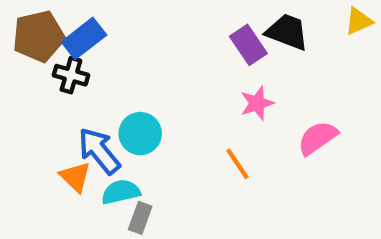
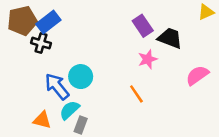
black trapezoid: (287, 32) -> (170, 38), moved
pink semicircle: (318, 138) -> (197, 75), moved
orange triangle: (75, 177) -> (42, 120), moved, turned -30
cyan semicircle: (121, 192) -> (69, 110), turned -30

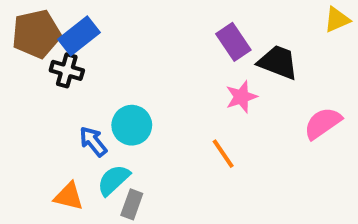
blue arrow: (57, 86) -> (93, 141), size x0.7

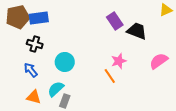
blue rectangle: (79, 36) -> (39, 18), turned 30
black cross: (67, 70) -> (35, 44), moved
pink star: (241, 97) -> (119, 61), moved
blue arrow: (93, 141) -> (31, 70), moved

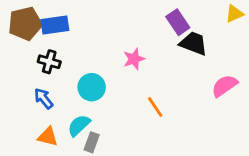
purple rectangle: (115, 21) -> (178, 22), moved
pink star: (119, 61) -> (134, 59), moved

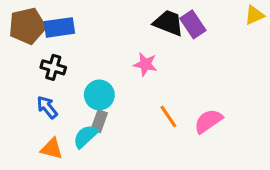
black trapezoid: (193, 43) -> (168, 23), moved
pink star: (134, 59) -> (145, 64), turned 30
pink semicircle: (224, 86) -> (208, 121), moved
gray rectangle: (92, 142) -> (99, 121), moved

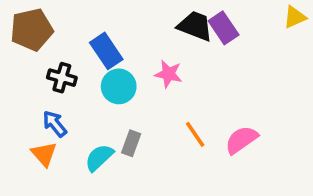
blue rectangle: (59, 27) -> (106, 51), moved, turned 64
cyan circle: (99, 95) -> (119, 86), moved
gray rectangle: (99, 121) -> (131, 143), moved
orange triangle: (52, 149) -> (44, 154), moved, turned 35

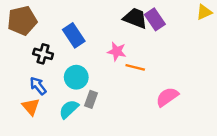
cyan circle: (119, 86) -> (76, 77), moved
orange line: (195, 134) -> (135, 67), moved, turned -42

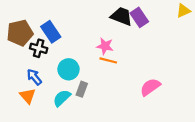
brown pentagon: (22, 21) -> (20, 33), moved
blue rectangle: (74, 35) -> (51, 32), moved
orange line: (135, 67) -> (108, 60), moved

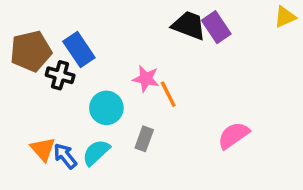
pink star: (105, 46) -> (146, 79), moved
orange line: (108, 60) -> (168, 94), turned 49
blue arrow: (34, 77) -> (65, 156), moved
gray rectangle: (82, 89) -> (144, 139), moved

